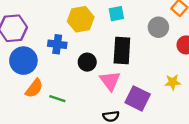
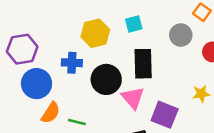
black circle: (87, 62) -> (106, 79), size x1.5

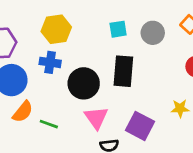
yellow hexagon: (95, 33) -> (56, 29), moved
gray circle: (181, 35) -> (153, 33), moved
pink triangle: (133, 98) -> (96, 118), moved

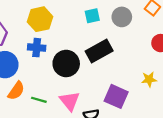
black rectangle: (123, 71) -> (99, 51), turned 60
pink triangle: (96, 118) -> (70, 101), moved

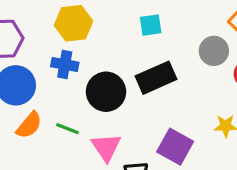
gray circle: (122, 17) -> (214, 51), moved
green line: (39, 100) -> (67, 129), moved

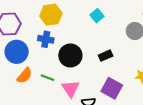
cyan square: (151, 25) -> (97, 16), turned -32
black rectangle: (156, 78) -> (106, 56), moved, size x0.6

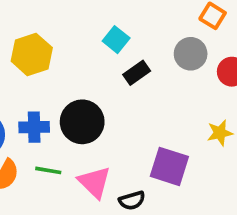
blue cross: (46, 39) -> (34, 127), moved
black rectangle: (106, 56) -> (137, 73), moved

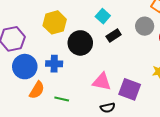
black circle: (82, 122) -> (80, 43), moved
green line: (48, 170) -> (62, 99), moved
pink triangle: (94, 182) -> (102, 82), moved, turned -36

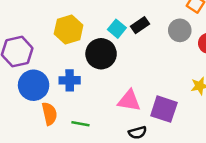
cyan square: (103, 16) -> (117, 29), moved
black rectangle: (114, 36) -> (140, 25), moved
orange semicircle: (37, 90) -> (49, 114), turned -42

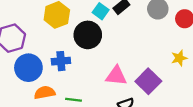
purple square: (164, 109) -> (148, 81), turned 30
orange semicircle: (49, 114) -> (45, 93), turned -84

